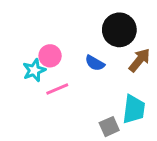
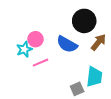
blue semicircle: (95, 63) -> (67, 44), size x1.5

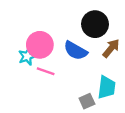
pink circle: (35, 39) -> (40, 45), size x1.5
pink line: (41, 63) -> (46, 71), turned 42

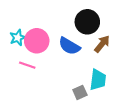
cyan star: (27, 56) -> (18, 38), moved
pink line: (46, 71) -> (27, 65), moved

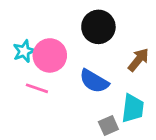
black circle: (87, 22) -> (98, 27), moved
blue semicircle: (69, 46) -> (94, 81), moved

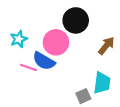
pink circle: (50, 55) -> (56, 42), moved
blue semicircle: (94, 81) -> (44, 61), moved

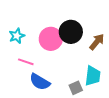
black circle: (76, 20) -> (71, 32), moved
blue semicircle: (44, 61) -> (40, 82), moved

